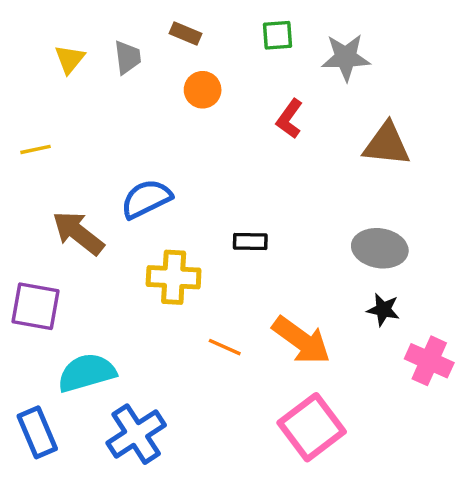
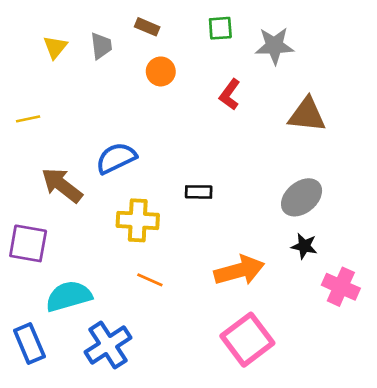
gray ellipse: (380, 248) -> (302, 197), turned -48
orange arrow: (301, 340) -> (239, 270), turned -51
orange line: (225, 347) -> (150, 280), moved

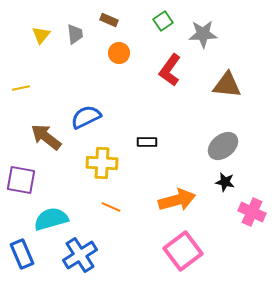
green square: (220, 28) -> (163, 21), turned -30
red L-shape: (230, 94) -> (170, 70), size x1.4

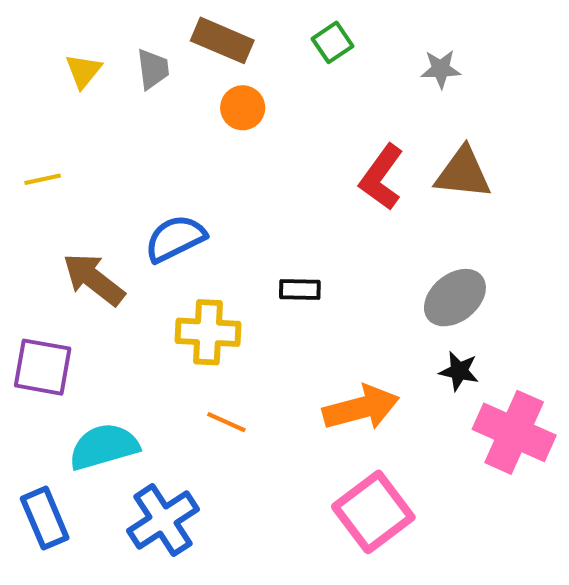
brown rectangle: (109, 20) -> (222, 40), size x1.6
gray star: (203, 34) -> (441, 69), moved, size x0.7
red L-shape: (170, 70) -> (381, 177), moved
pink cross: (252, 212) -> (514, 432), size x1.4

